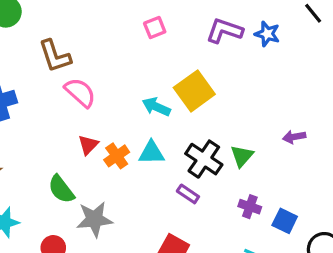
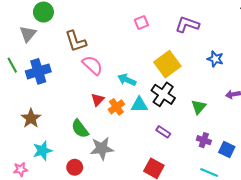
blue star: (267, 34) -> (215, 59), moved
cyan arrow: (156, 107) -> (127, 80), moved
black cross: (204, 159) -> (163, 94), moved

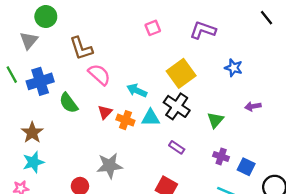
orange cross: (116, 107) -> (125, 120), turned -35
green semicircle: (80, 129) -> (69, 103), moved
cyan star: (42, 151) -> (33, 162), moved

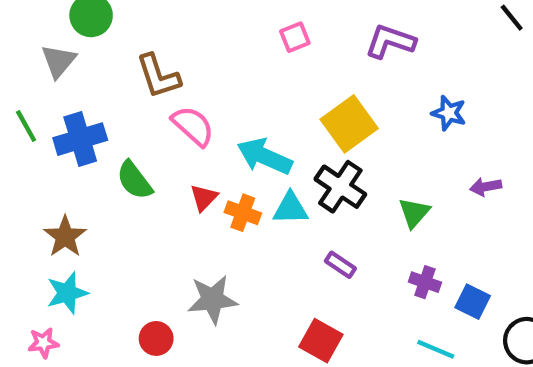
cyan arrow: (137, 90) -> (265, 156), size x1.4

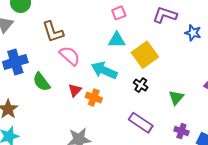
blue star: (449, 113) -> (193, 33), moved
black cross: (340, 187) -> (141, 85), size x0.6
cyan triangle: (291, 208) -> (117, 40), moved
purple rectangle: (340, 265) -> (141, 123), size x1.6

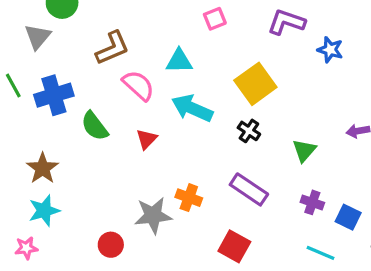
brown L-shape: (53, 32) -> (112, 48), turned -95
cyan triangle: (117, 40) -> (179, 61), moved
orange cross: (94, 98) -> (189, 198), moved

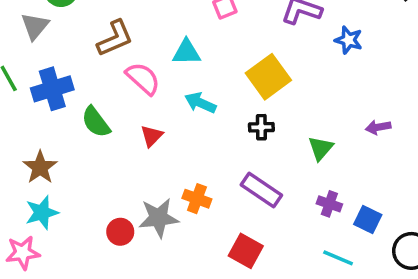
cyan arrow: (192, 108) -> (200, 103), size x0.7
black cross: (249, 131) -> (261, 127), turned -35
red circle: (111, 245) -> (120, 232), moved
pink star: (26, 248) -> (23, 253), size x1.4

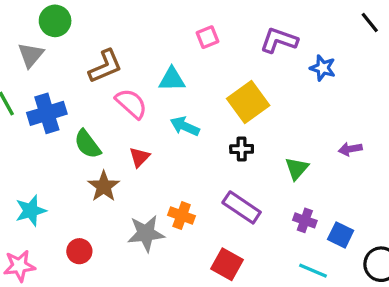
brown star: (40, 167) -> (104, 186), moved
cyan star: (42, 213) -> (31, 211), moved
red circle: (120, 232) -> (79, 251), moved

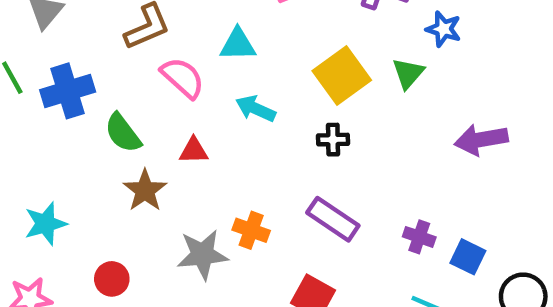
purple arrow: (350, 149) -> (481, 140), size x1.6
red triangle: (139, 157) -> (194, 151), turned 45
green triangle: (297, 168) -> (408, 73), moved

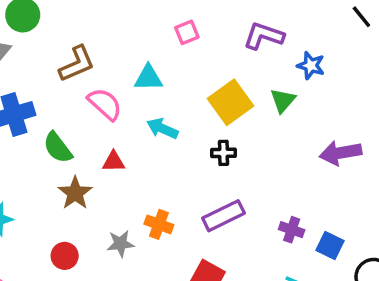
purple rectangle: (333, 219) -> (223, 216), turned -60
gray star: (202, 255) -> (120, 244), size x0.7
red circle: (112, 279) -> (65, 256), moved

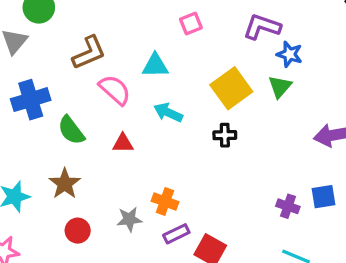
blue star: (311, 66) -> (290, 54), moved
brown star: (75, 193) -> (65, 184), moved
purple rectangle: (223, 216) -> (176, 234), moved, size x0.7
blue square: (330, 245) -> (323, 197), moved, turned -35

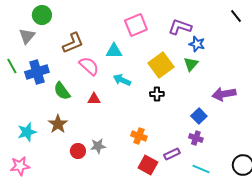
pink square: (191, 24) -> (136, 25), size x1.6
blue square: (323, 197) -> (199, 116), moved, turned -35
orange cross: (165, 201) -> (139, 136), moved
red circle: (78, 231) -> (78, 151), moved
purple rectangle: (176, 234) -> (172, 154), moved

